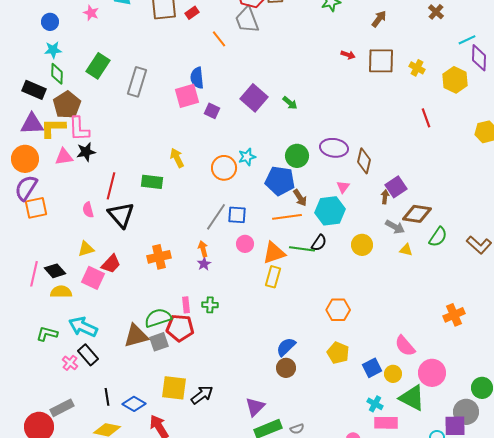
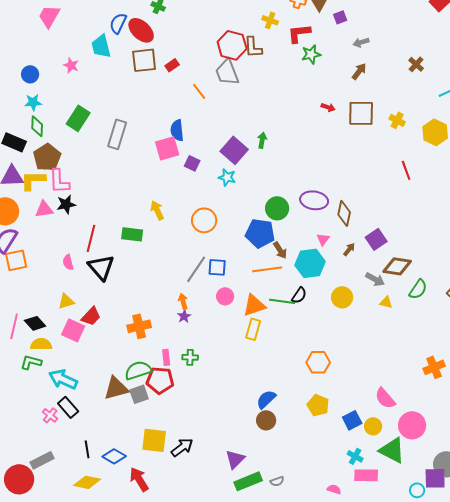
green arrow: (290, 103) -> (262, 140), moved, turned -119
cyan star: (247, 157) -> (227, 177), moved, turned 30
brown arrow: (385, 197) -> (349, 249), moved, turned 32
orange cross: (159, 257) -> (139, 326), moved
green L-shape: (47, 334) -> (31, 362), moved

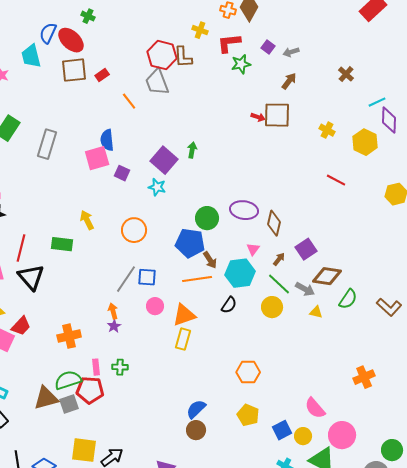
purple square: (340, 17) -> (268, 47), moved, turned -32
brown square: (361, 113) -> (277, 115), moved
red line: (406, 170) -> (336, 180), turned -42
green line: (282, 301) -> (279, 284), moved, turned 35

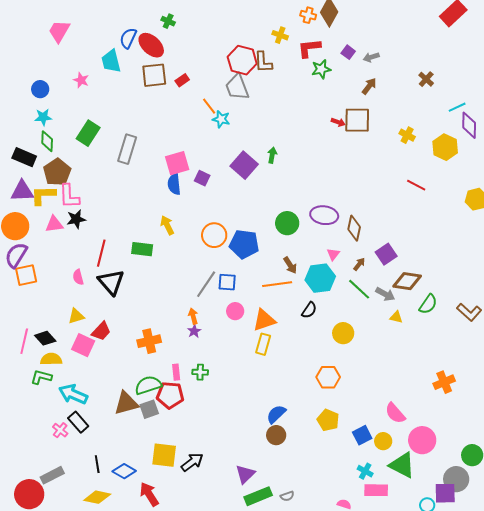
blue semicircle: (107, 140) -> (174, 184), moved
cyan star: (157, 187) -> (221, 119), moved
blue pentagon: (190, 243) -> (244, 244), moved
yellow circle: (272, 307) -> (343, 333), moved

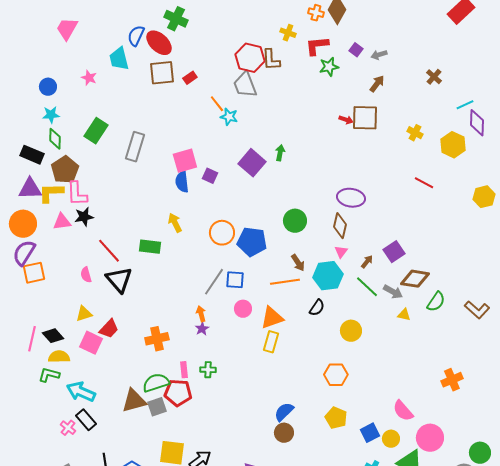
green cross: (168, 21) -> (176, 19), size x1.6
purple ellipse: (324, 215) -> (351, 198), moved
brown diamond: (354, 228) -> (340, 226), moved
red line: (101, 253) -> (109, 251), turned -56

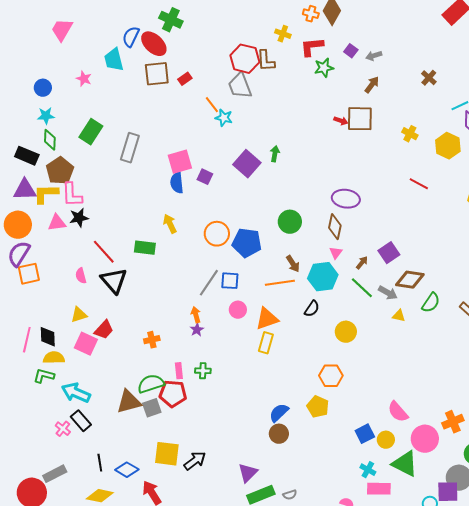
black diamond: (53, 336) -> (48, 337), turned 40
orange cross: (157, 339) -> (152, 340), size x0.7
orange cross: (452, 380) -> (453, 422), moved
yellow pentagon: (336, 418) -> (318, 407), moved

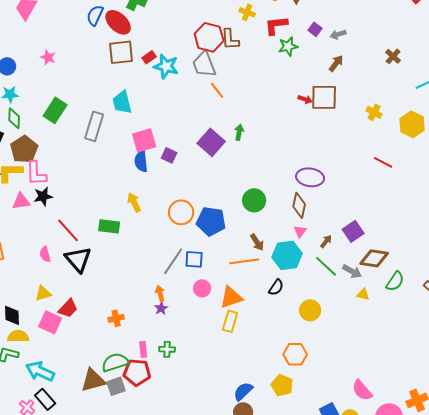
cyan trapezoid: (114, 60) -> (122, 102), moved
orange line: (212, 105) -> (217, 90), moved
cyan star: (224, 118) -> (166, 66), moved, size x1.4

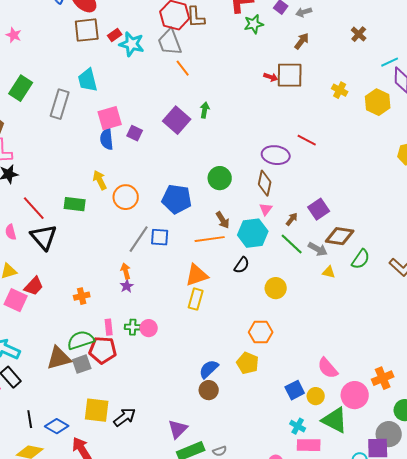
red line: (383, 162) -> (307, 140), moved
orange circle: (181, 212) -> (126, 197), moved
pink circle: (202, 288) -> (149, 328), moved

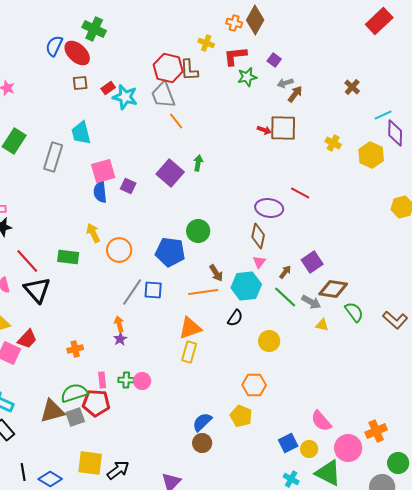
gray arrow: (304, 12) -> (285, 83), moved
brown square: (87, 30) -> (80, 83), size x0.6
green circle: (220, 178) -> (198, 231), moved
green semicircle: (361, 259) -> (354, 312), turned -70

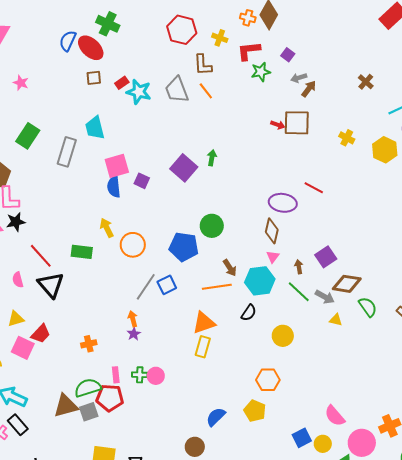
red hexagon: (168, 68) -> (182, 30), moved
orange line: (176, 121) -> (206, 91), moved
brown arrow: (285, 272) -> (299, 267), turned -48
blue square: (153, 290) -> (167, 285), turned -30
brown circle: (202, 443) -> (195, 447), moved

